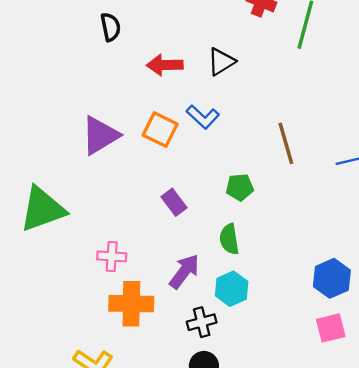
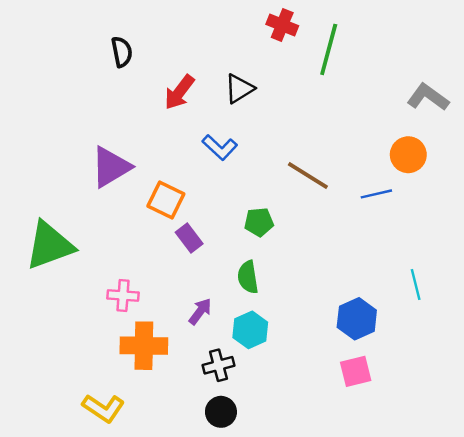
red arrow: (165, 65) -> (179, 92), turned -52
orange square: (160, 130) -> (166, 200), moved
brown line: (286, 143) -> (308, 176), turned -42
purple arrow: (184, 271) -> (200, 311), size x0.7

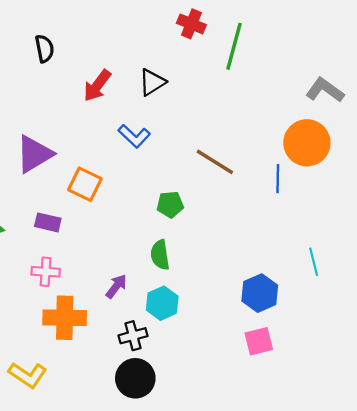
orange circle: (408, 155) -> (307, 143), size x1.4
blue line: (376, 194) -> (278, 179), turned -76
purple rectangle: (189, 238) -> (48, 222), moved, turned -40
black circle: (221, 412) -> (135, 378), size x1.4

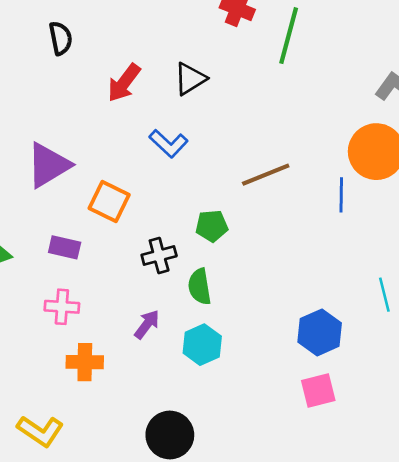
brown line: (215, 162) -> (266, 175), turned -54
orange cross: (65, 318) -> (85, 362), size x0.7
black cross: (133, 336) -> (159, 256), moved

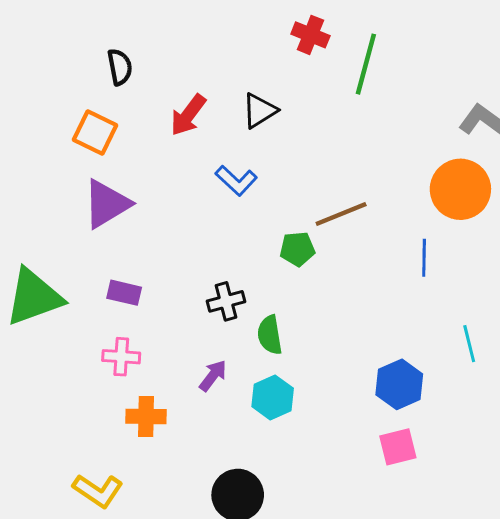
blue line: (341, 195) -> (424, 258), moved
orange square: (109, 202) -> (95, 132), moved
green pentagon: (212, 226) -> (297, 249), moved

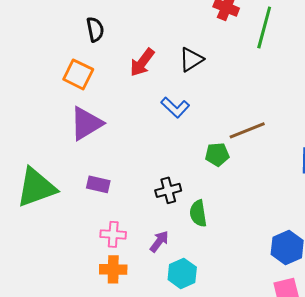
pink cross: (121, 357) -> (113, 234), moved
cyan hexagon: (273, 397) -> (182, 273), moved

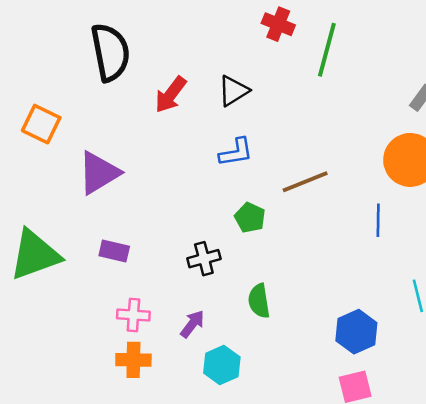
black semicircle: (95, 29) -> (110, 52), size x1.8
orange square: (78, 74) -> (41, 124), moved
blue L-shape: (175, 107) -> (236, 152), moved, turned -52
green pentagon: (217, 154) -> (250, 218), moved, turned 30
green semicircle: (198, 213) -> (259, 301), moved

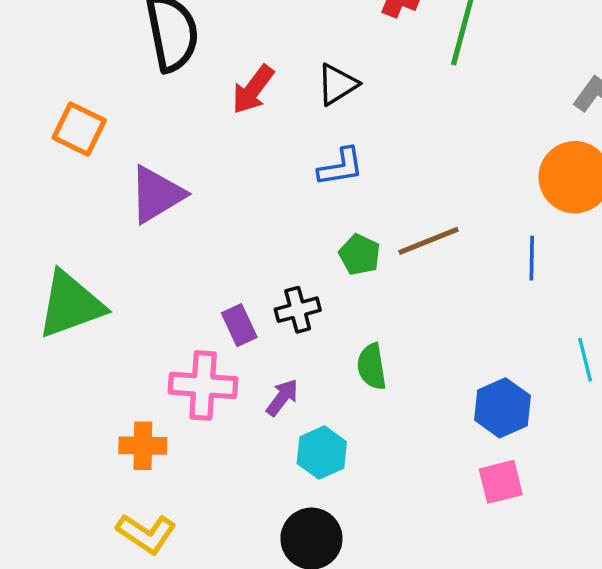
brown line: (305, 182) -> (429, 241), moved
purple rectangle: (114, 251) -> (239, 325), moved, turned 52
pink cross: (133, 315) -> (203, 385), size x1.5
orange cross: (133, 360) -> (143, 446), moved

